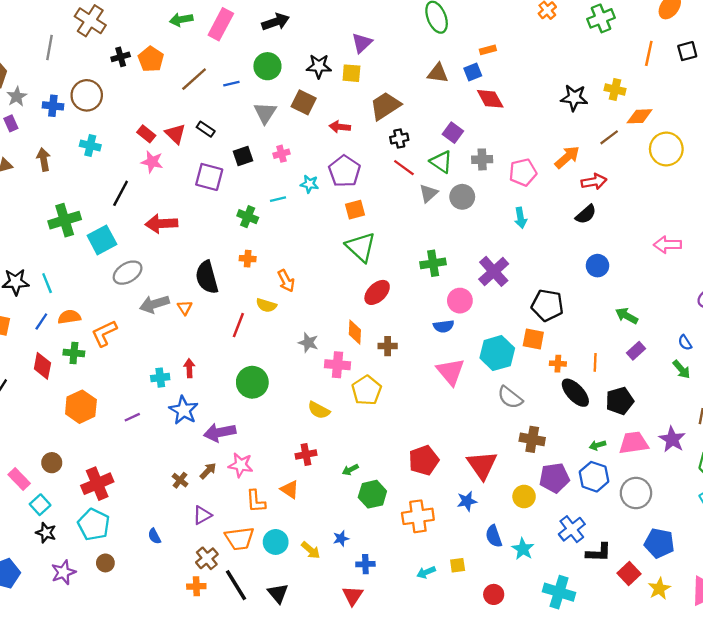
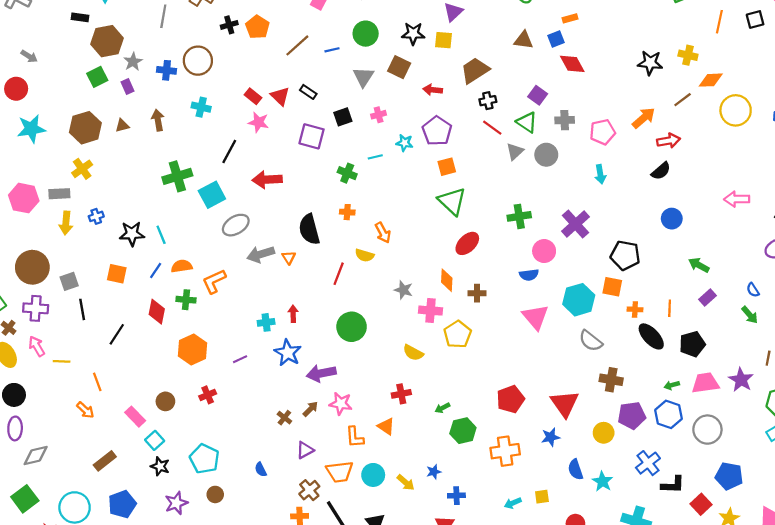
red cross: (97, 484) -> (208, 395), moved, size x0.6

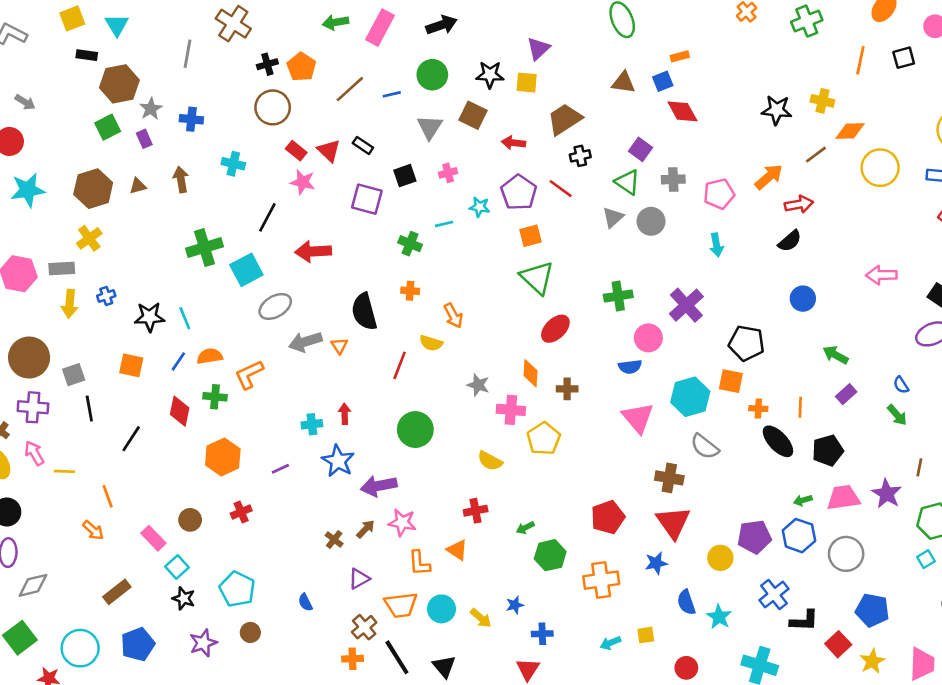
brown circle: (198, 61) -> (273, 107), moved
red line: (492, 128) -> (561, 189), moved
brown cross: (611, 380) -> (669, 478), moved

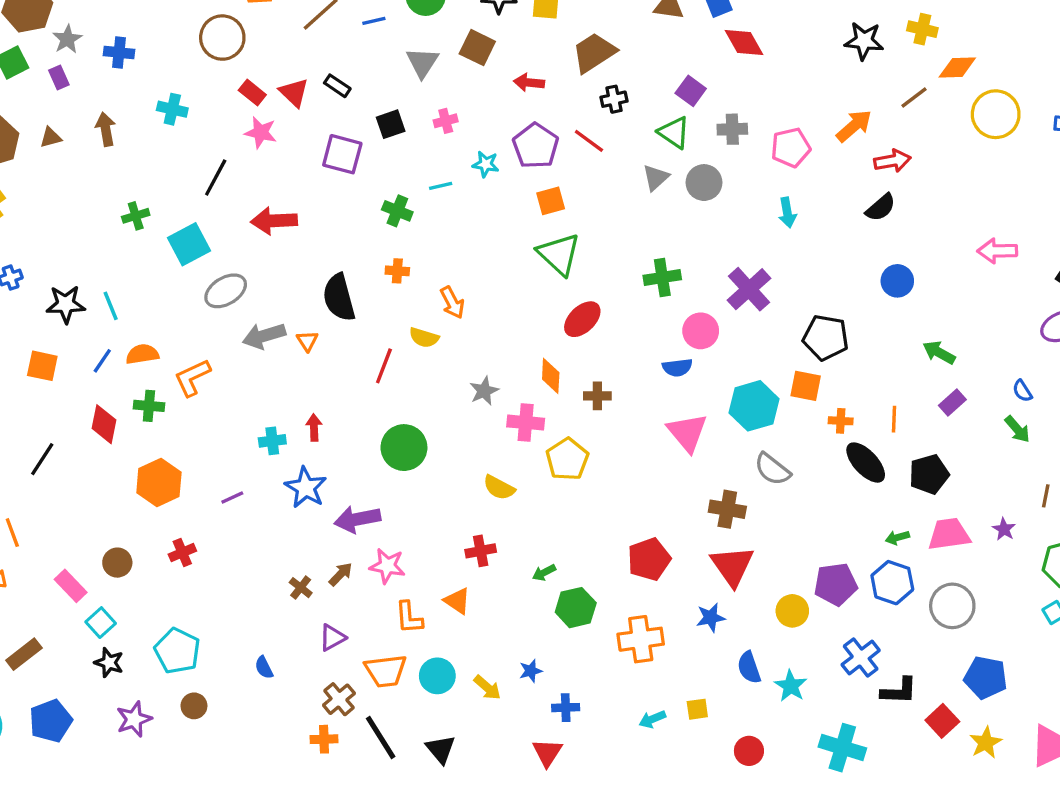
green cross: (205, 248) -> (136, 216), size x0.6
gray star: (478, 385) -> (484, 391), turned 30
purple star: (887, 494) -> (1004, 529), size x0.6

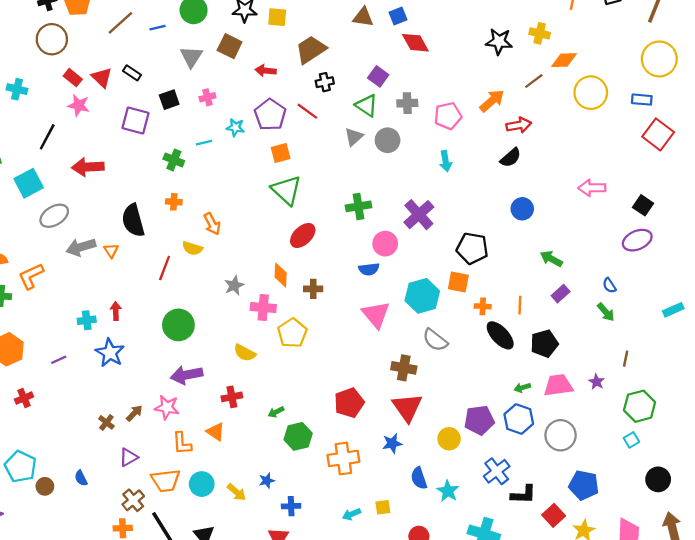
purple arrow: (357, 519) -> (187, 375), moved
brown circle: (194, 706) -> (45, 486), moved

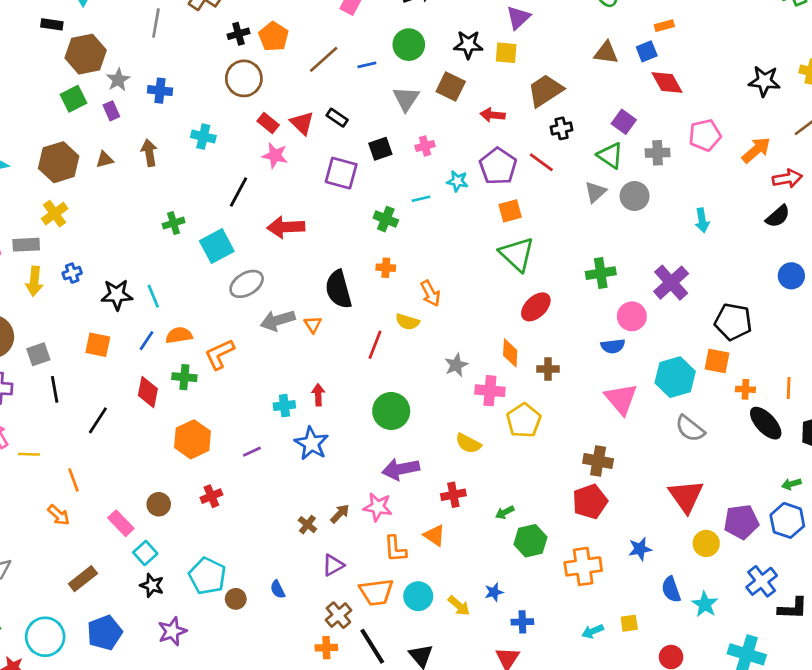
pink pentagon: (448, 116) -> (705, 135), moved
brown cross: (404, 368) -> (598, 461), moved
red triangle: (407, 407) -> (686, 496), moved

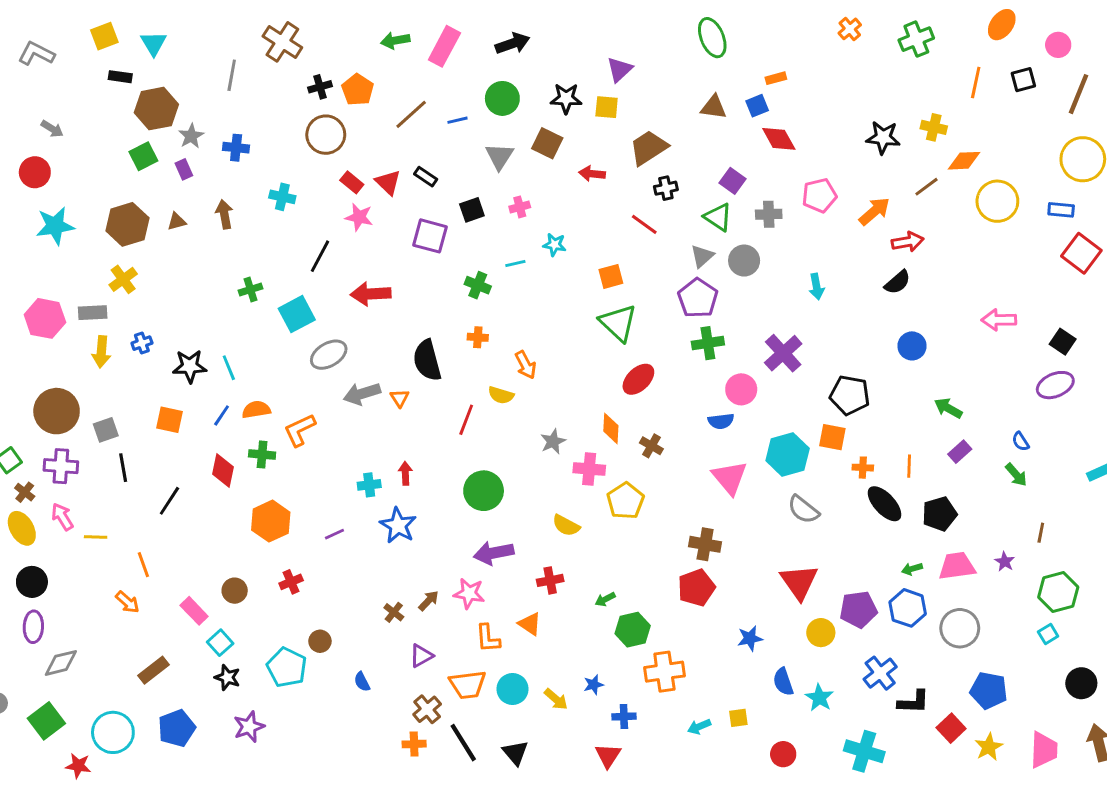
purple pentagon: (498, 166) -> (698, 298), moved
brown cross: (548, 369) -> (651, 446), turned 30
orange cross: (583, 566) -> (664, 672), moved
brown circle: (236, 599) -> (320, 641), moved

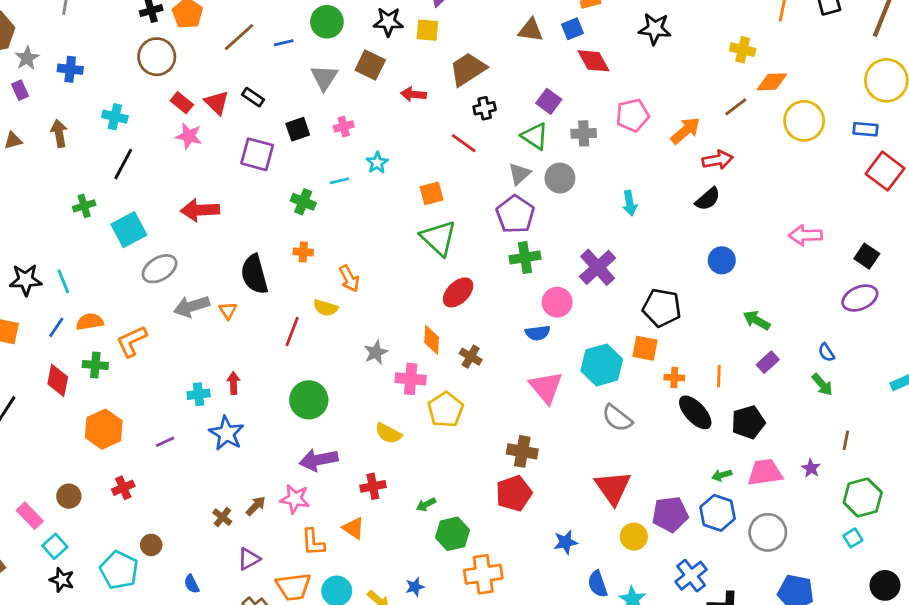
black star: (883, 138) -> (655, 29), moved
cyan star: (554, 245) -> (377, 163), turned 30
black line: (320, 256) -> (123, 164), moved

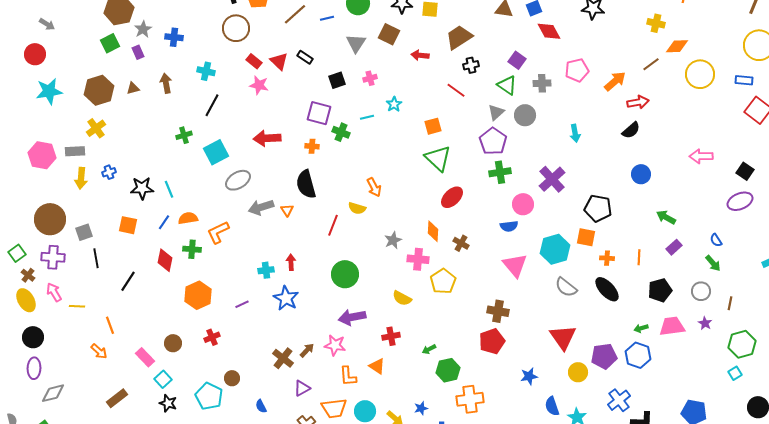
purple square: (257, 154) -> (319, 113), moved
orange cross: (303, 252) -> (312, 146), moved
black ellipse: (695, 412) -> (607, 289), moved
brown cross: (222, 517) -> (283, 358), size x1.5
gray circle: (768, 532) -> (701, 291), moved, size x0.7

